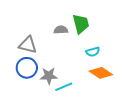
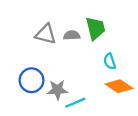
gray triangle: (28, 45) -> (46, 34), moved
cyan semicircle: (93, 52) -> (110, 61), turned 88

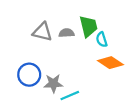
cyan semicircle: (110, 61) -> (102, 40), moved
orange diamond: (119, 86) -> (110, 63), moved

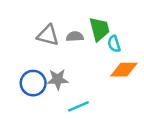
orange diamond: (110, 63) -> (124, 70), turned -35
gray star: (53, 83) -> (58, 79), moved

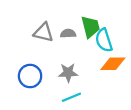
cyan semicircle: (114, 44) -> (104, 40), size x1.5
gray star: (58, 79) -> (68, 73), moved

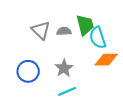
gray triangle: (43, 32) -> (41, 30), turned 30
gray star: (68, 73) -> (64, 68), turned -30

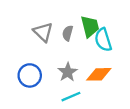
gray semicircle: (64, 31) -> (68, 33), turned -72
orange diamond: (106, 60) -> (99, 74), moved

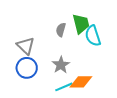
gray triangle: (43, 32) -> (26, 46), moved
orange diamond: (99, 74) -> (81, 82), moved

